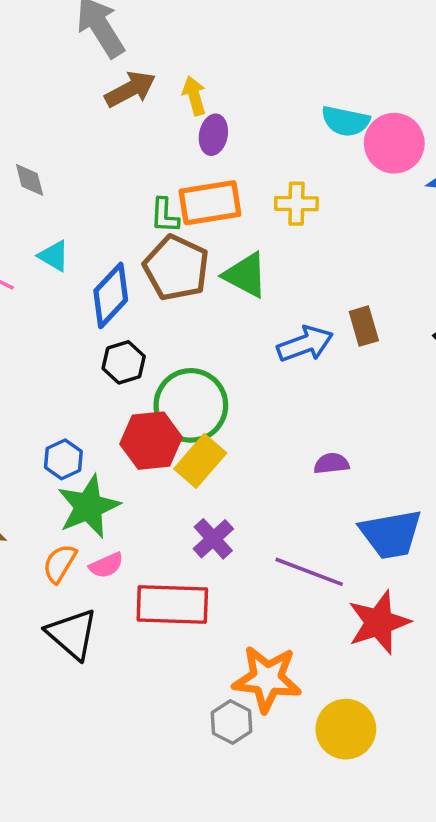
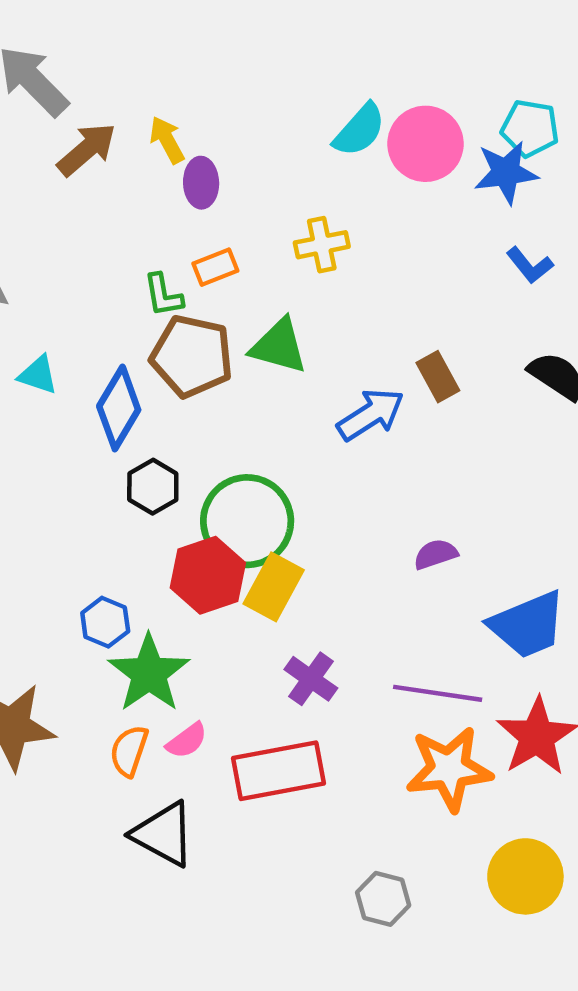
cyan semicircle: (345, 121) -> (359, 130), turned -48
orange rectangle: (210, 203) -> (215, 267), size x0.6
orange star: (267, 679) -> (449, 769), moved

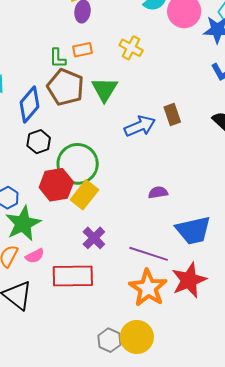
yellow cross: (322, 245) -> (131, 48), turned 30
green triangle: (279, 346) -> (105, 89), turned 36
orange star: (449, 769) -> (148, 288), turned 30
yellow circle: (525, 876) -> (137, 337), moved

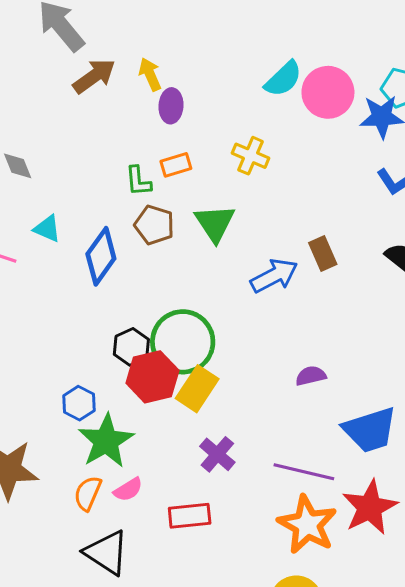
brown pentagon: (66, 87) -> (154, 225), size x0.7
black hexagon: (39, 142) -> (131, 347), moved
red rectangle: (73, 276) -> (190, 516), size x0.7

